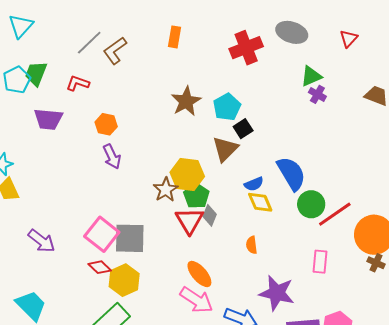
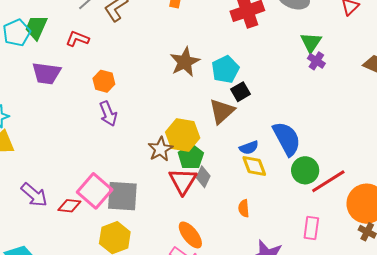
green triangle: (311, 76) -> (311, 42), turned -35
red diamond: (100, 267) -> (69, 206), moved, turned -40

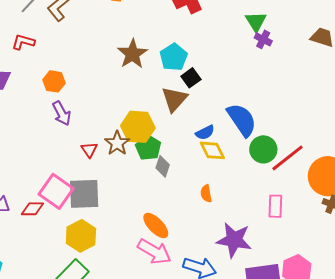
red triangle: (183, 181) -> (89, 150), moved, size x0.6

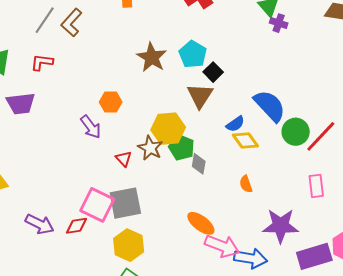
orange hexagon: (54, 81) -> (111, 102), moved
pink arrow: (154, 252) -> (222, 246), moved

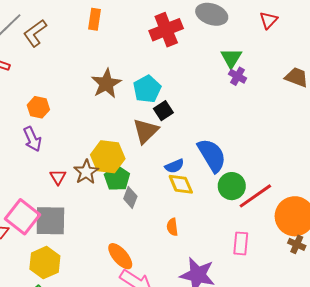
orange hexagon: (111, 102) -> (38, 107), moved

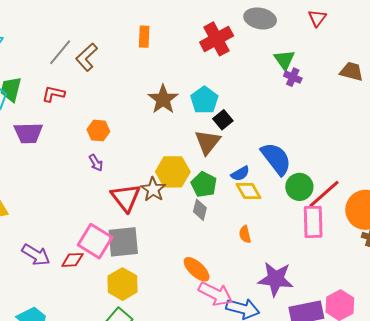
purple arrow: (32, 139) -> (96, 163), size x0.7
red triangle: (58, 177) -> (126, 198), size x1.8
green pentagon: (117, 178) -> (204, 184), moved
pink rectangle: (241, 243) -> (313, 222), moved, size x1.4

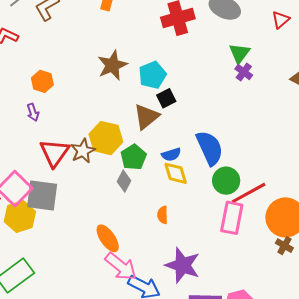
yellow hexagon: (122, 284) -> (20, 217), moved

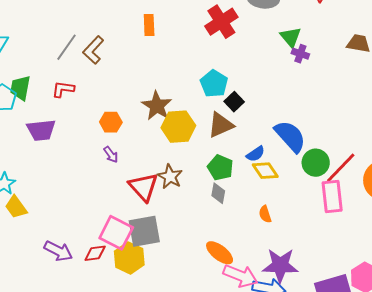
brown star: (112, 65) -> (157, 106), moved
brown triangle: (146, 117) -> (221, 125), turned 32
yellow hexagon: (106, 138) -> (178, 127), moved
purple star: (183, 265) -> (280, 265), moved

